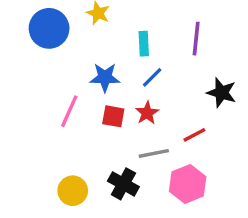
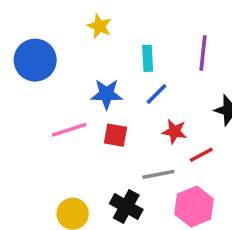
blue circle: (49, 28) -> (35, 60), moved
pink line: (69, 111) -> (69, 130), turned 48
red star: (147, 113) -> (174, 132), moved, turned -30

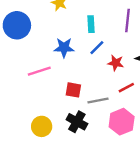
red star: (174, 132) -> (116, 63), moved
red square: (116, 135) -> (73, 90), moved

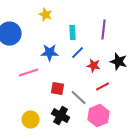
gray line: (98, 101) -> (79, 98), turned 54

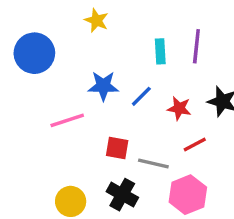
cyan rectangle: (73, 33) -> (160, 51), moved
blue line: (78, 53) -> (141, 96), moved
gray line: (79, 98) -> (153, 164), turned -30

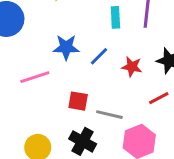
red line: (195, 145) -> (159, 98), moved

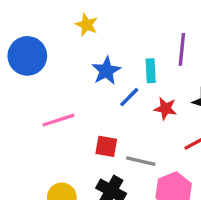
cyan rectangle: (115, 17) -> (151, 71), moved
blue star: (66, 47) -> (106, 71), moved, turned -30

